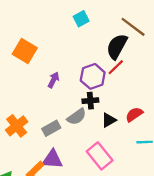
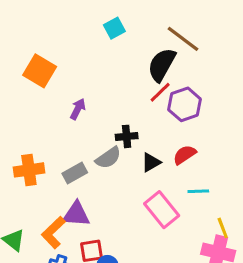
purple hexagon: (93, 76) -> (185, 104), moved
orange cross: (17, 126) -> (29, 170), turned 30
pink rectangle: (100, 156) -> (162, 210), moved

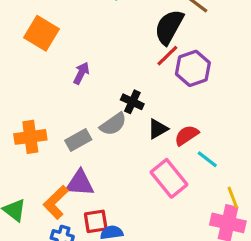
black cross: (127, 136) -> (132, 102), turned 30
red semicircle: (185, 155) -> (187, 135), moved
cyan line: (198, 191) -> (207, 159), turned 40

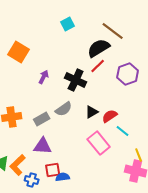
black semicircle: (169, 27) -> (99, 48), turned 30
purple hexagon: (193, 68) -> (128, 74), moved
black cross: (132, 102) -> (76, 80), moved, size x1.5
orange L-shape: (56, 202) -> (18, 165), moved

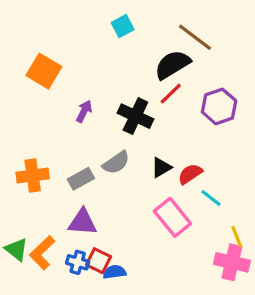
red square: (53, 170) -> (99, 261), turned 35
blue cross: (32, 180) -> (78, 262), moved

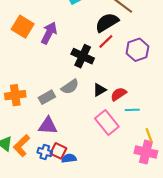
purple arrow: (84, 111) -> (49, 33), moved, size x1.5
cyan line: (211, 198) -> (132, 110), turned -40

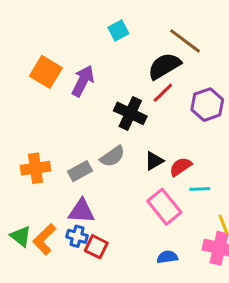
blue cross: (45, 152) -> (77, 236), moved
blue semicircle: (69, 158) -> (167, 257), moved

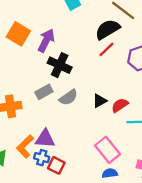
black cross: (130, 113) -> (60, 65), moved
gray rectangle: (80, 171) -> (44, 92), moved
pink rectangle: (164, 207) -> (108, 150), moved
orange L-shape: (44, 239) -> (25, 146), moved

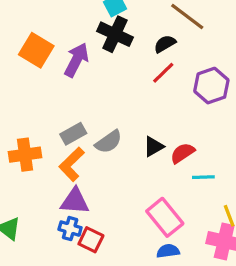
black semicircle: (108, 29) -> (165, 44), size x0.6
black cross: (60, 65) -> (115, 34), moved
orange L-shape: (25, 146) -> (72, 164), moved

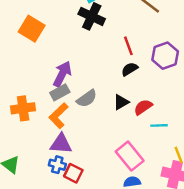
black semicircle: (165, 44) -> (130, 69), moved
purple arrow: (76, 60) -> (62, 74), moved
red line: (163, 73) -> (128, 46), turned -66

